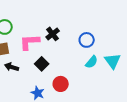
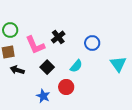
pink L-shape: (30, 42) -> (35, 45), turned -110
cyan semicircle: (92, 62) -> (76, 66), moved

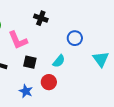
black cross: (58, 37) -> (41, 18), moved, turned -32
black square: (47, 67) -> (30, 62), turned -32

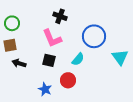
blue circle: (75, 38) -> (94, 36), size x1.5
pink L-shape: (18, 40) -> (52, 38), moved

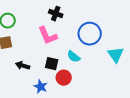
cyan semicircle: (78, 59) -> (74, 57), turned 88
black square: (49, 60) -> (52, 64), moved
black arrow: (19, 63) -> (23, 66), moved

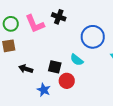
pink L-shape: (48, 36) -> (35, 24), moved

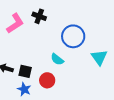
pink L-shape: (35, 24) -> (15, 23), turned -100
black square: (55, 67) -> (25, 71), moved

